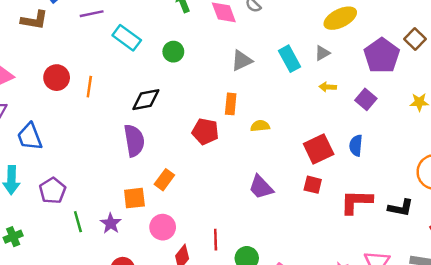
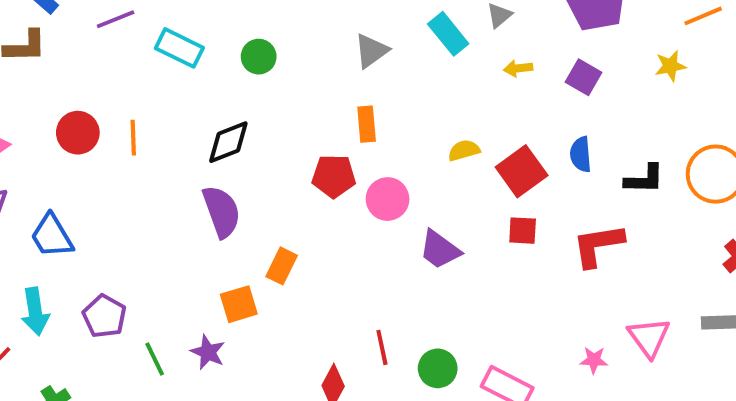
yellow semicircle: (260, 126) -> (464, 150), moved
black L-shape: (401, 208) -> (644, 179), moved
pink circle: (163, 227) -> (388, 199), moved

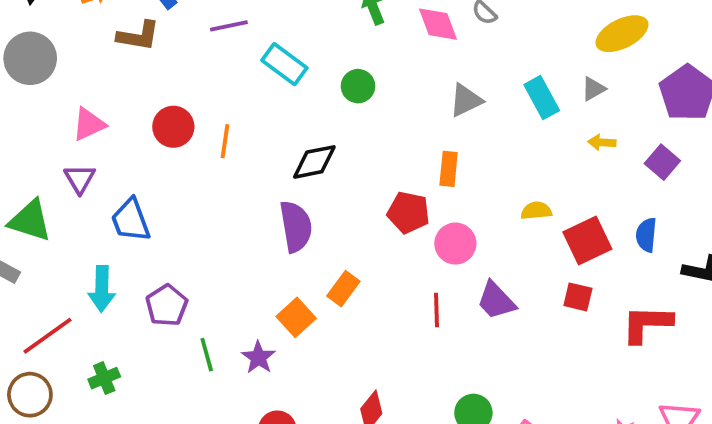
orange square: (239, 304) -> (296, 317), turned -36
red line: (382, 347) -> (437, 310), moved

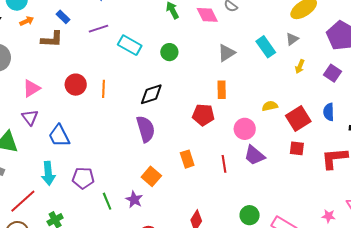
yellow arrow: (602, 142) -> (300, 66), turned -64
pink circle: (455, 244) -> (245, 129), moved
orange rectangle: (343, 289) -> (187, 159), moved, turned -48
purple pentagon: (167, 305) -> (83, 178), turned -30

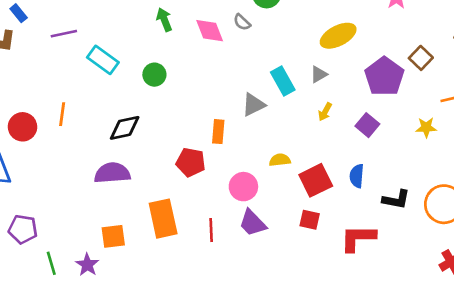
gray triangle: (226, 53) -> (253, 105), moved
red circle: (76, 85) -> (23, 127), moved
purple semicircle: (146, 129) -> (112, 173), turned -84
orange rectangle: (187, 159) -> (163, 219), size x1.6
orange square: (151, 176) -> (113, 236), turned 36

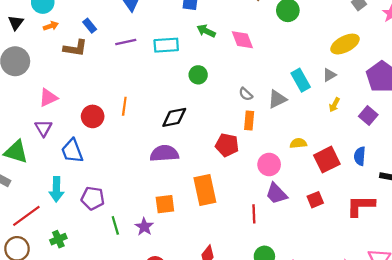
green arrow: (164, 20) -> (206, 31), turned -42
gray semicircle: (242, 22) -> (246, 94), moved
cyan rectangle: (103, 60) -> (166, 45), moved, turned -40
red square: (310, 220) -> (315, 200), moved, turned -35
red line: (211, 230) -> (254, 214), moved

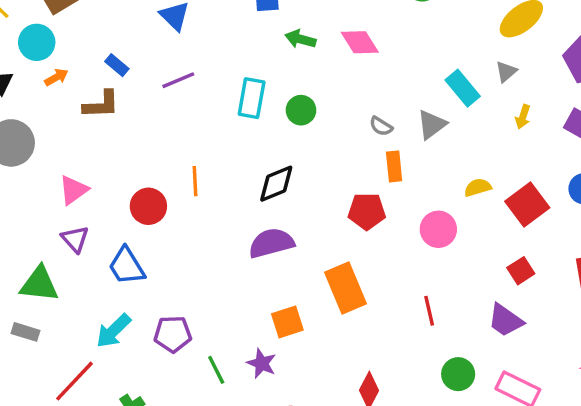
cyan rectangle: (166, 45) -> (252, 98), moved, turned -65
cyan arrow: (56, 189) -> (113, 331), turned 55
purple trapezoid: (276, 194) -> (505, 320), moved

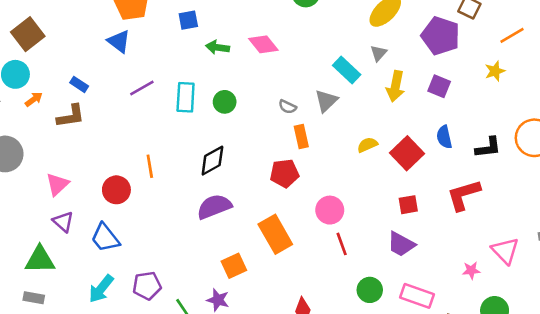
purple line: (178, 80) -> (142, 88), moved
yellow arrow: (523, 117) -> (395, 86), size x1.6
pink circle: (438, 229) -> (330, 210), moved
red square: (521, 271) -> (408, 205), turned 30

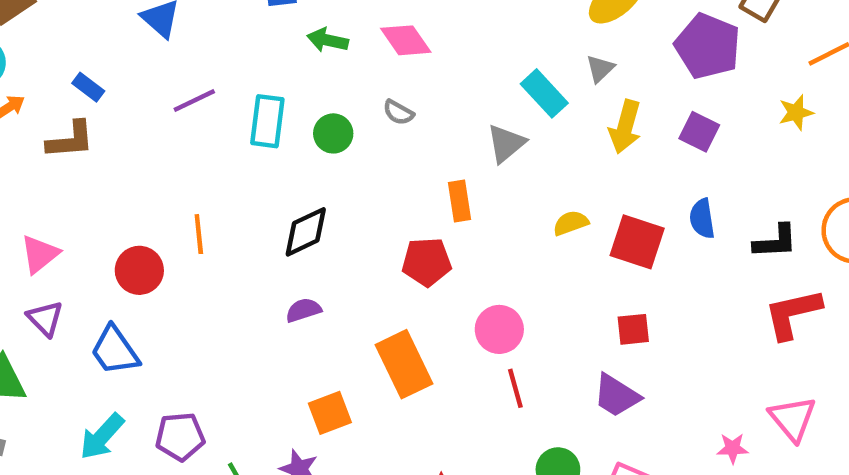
gray semicircle: (288, 107) -> (398, 112), moved
red square: (407, 153) -> (637, 242), turned -32
red L-shape: (464, 195) -> (793, 314), moved
purple semicircle: (214, 207) -> (303, 310), size x0.6

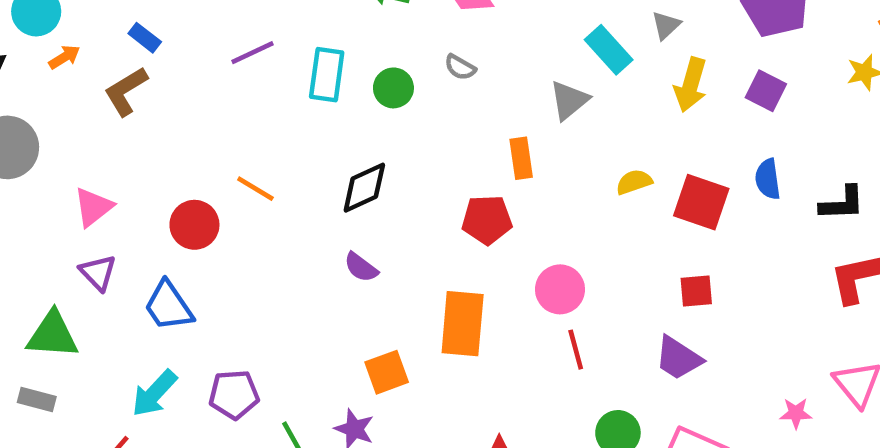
brown L-shape: (70, 140) -> (126, 91), turned 153
orange line: (199, 234) -> (255, 189), turned -54
purple semicircle: (303, 310) -> (361, 267), turned -126
orange rectangle: (404, 364) -> (463, 324), turned 30

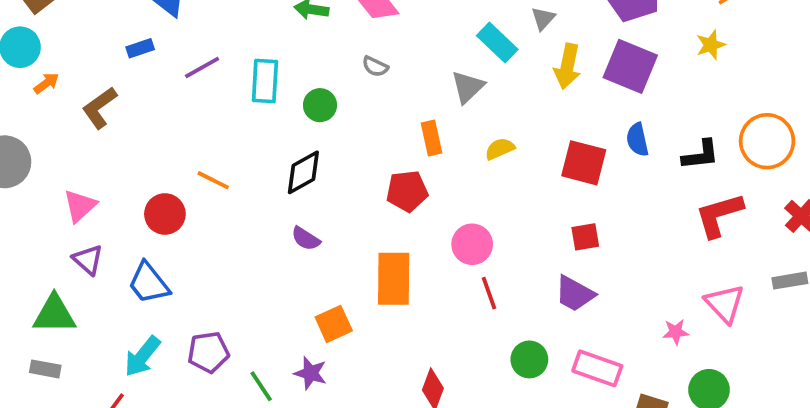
blue rectangle: (145, 38) -> (140, 48), moved, turned -52
green circle: (393, 88) -> (320, 105), moved
purple square: (766, 91) -> (630, 66), size x1.6
yellow semicircle: (634, 182) -> (500, 149), moved

